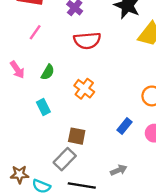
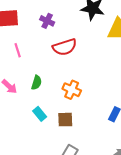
pink line: (35, 32) -> (18, 50), turned -40
brown square: (77, 136) -> (65, 120), moved

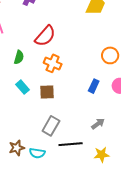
red semicircle: (65, 47) -> (45, 36), moved, turned -30

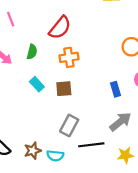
orange cross: (53, 63) -> (69, 57), turned -30
blue rectangle: (94, 86) -> (115, 89), moved, turned -40
gray arrow: (98, 124) -> (120, 122), size x1.5

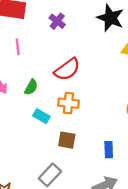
cyan rectangle: (37, 84) -> (41, 116), moved, turned -32
brown square: (64, 89) -> (67, 140), moved

